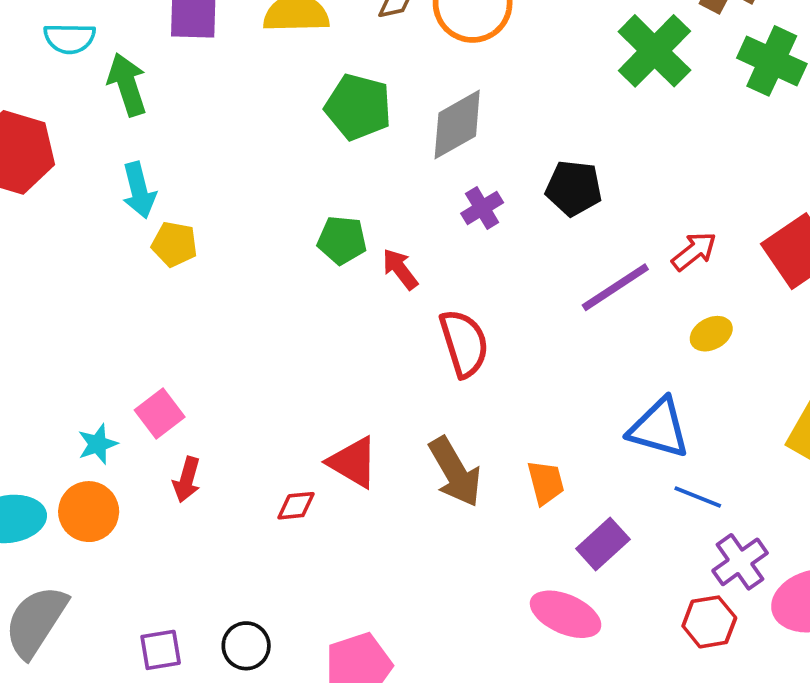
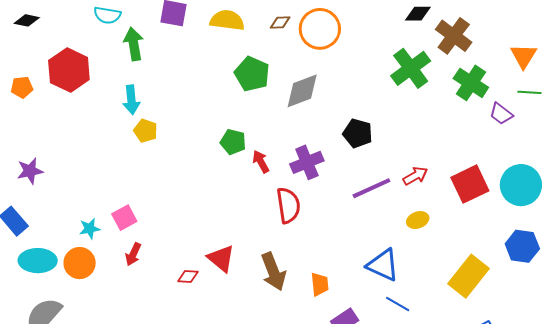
purple cross: (482, 208) -> (307, 162), moved, size x1.5

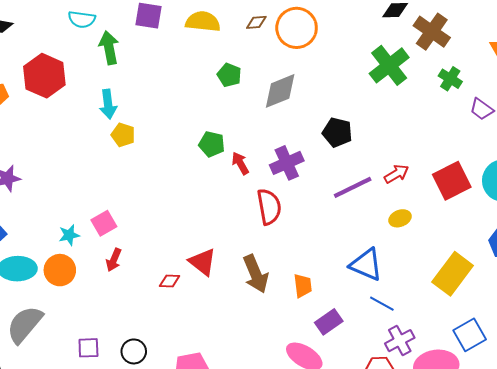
green pentagon: (252, 74) -> (229, 75), size x0.7
green cross: (471, 83) -> (450, 79), size x0.7

